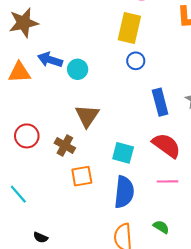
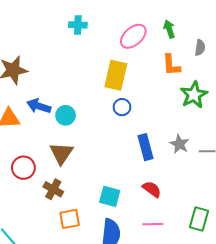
brown triangle: (87, 116) -> (61, 153), moved
red circle: (27, 136) -> (23, 168), moved
red semicircle: (166, 145) -> (152, 189), size x0.7

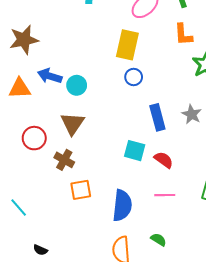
cyan square: (110, 196) -> (135, 151), moved

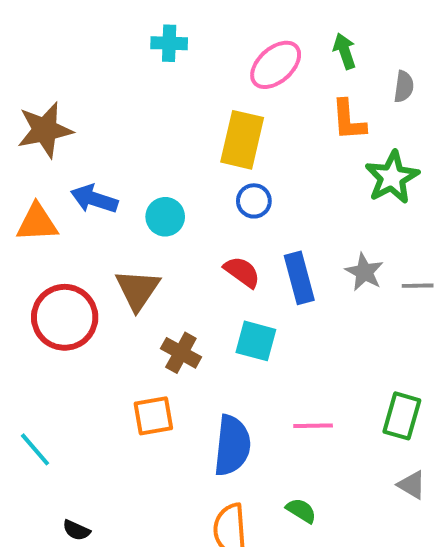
cyan circle: (77, 85) -> (165, 217), moved
red circle: (34, 138) -> (65, 317), size x1.4
brown cross: (64, 160) -> (181, 353), moved
red semicircle: (164, 160) -> (242, 272), moved

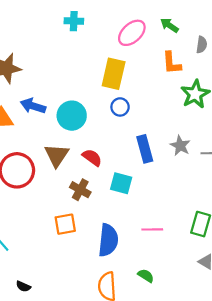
green arrow: (345, 51) -> (169, 25), turned -36
cyan circle: (165, 217) -> (72, 116), size x1.4
red semicircle: (242, 272) -> (92, 157), moved

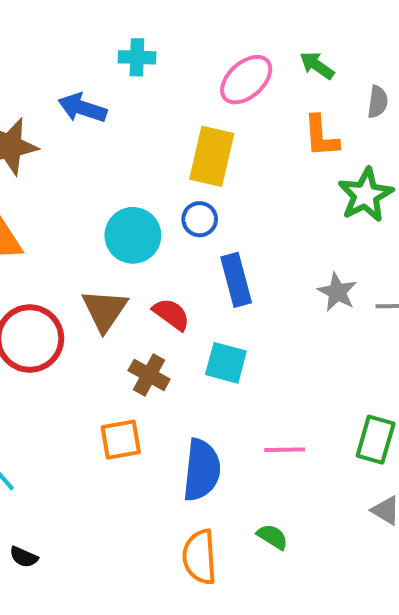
blue arrow: (33, 106) -> (82, 108), moved
blue circle: (120, 107) -> (200, 219), moved
blue rectangle: (145, 149) -> (236, 280), moved
black semicircle: (23, 286) -> (24, 557), moved

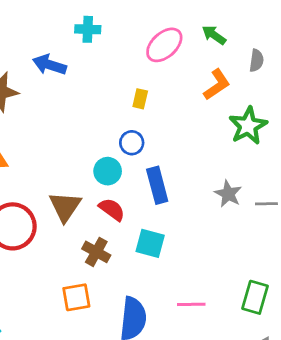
orange L-shape: (321, 136) -> (217, 85), turned -120
yellow rectangle: (212, 156) -> (140, 99), size x0.5
cyan circle: (133, 235) -> (108, 171), moved, size x0.7

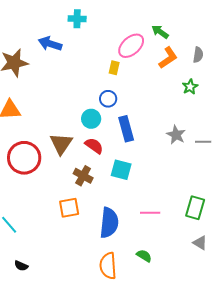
green arrow: (214, 35) -> (160, 32), moved
pink ellipse: (164, 45) -> (131, 46), moved
gray semicircle: (257, 60) -> (198, 55), moved
green star: (248, 126) -> (190, 87), size x0.6

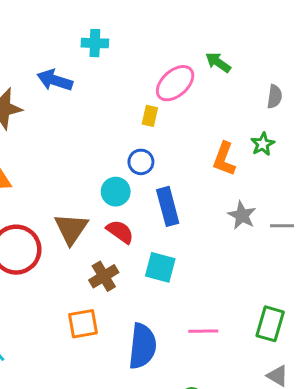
orange L-shape: (168, 58) -> (224, 159), moved, turned 145
brown cross: (83, 176) -> (104, 276), turned 30

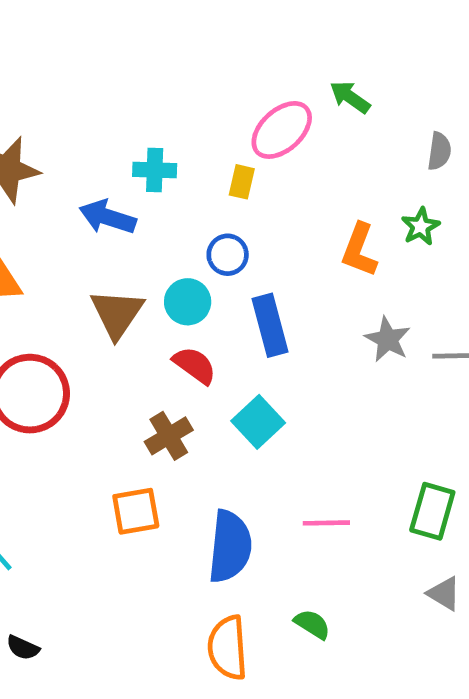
cyan cross: (95, 43) -> (155, 170), moved
blue arrow: (55, 80) -> (108, 217), moved
brown triangle: (71, 229) -> (117, 314), moved
cyan square: (160, 267) -> (258, 422), turned 32

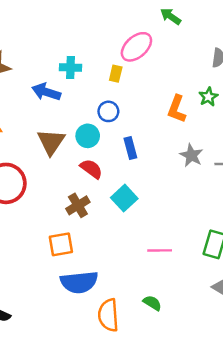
green arrow: (350, 97) -> (171, 16), moved
blue rectangle: (270, 325) -> (130, 148), size x0.7
blue semicircle: (230, 547) -> (79, 282), moved, turned 78

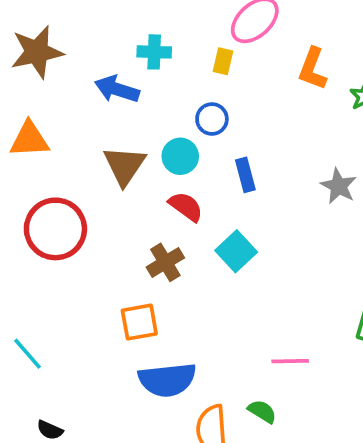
orange L-shape: (177, 109) -> (312, 69), moved
pink line: (160, 250) -> (290, 361), moved
green semicircle: (152, 303) -> (262, 411), moved

